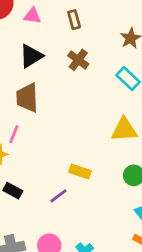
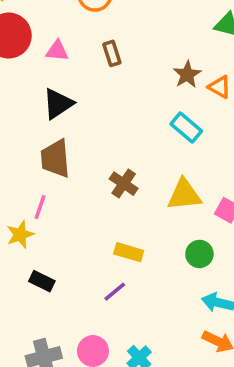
brown cross: (78, 60) -> (124, 184), moved
purple line: (59, 196) -> (115, 292), moved

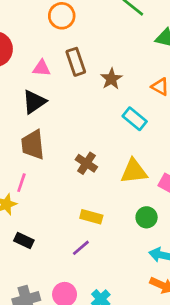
pink triangle: (57, 51) -> (42, 68), moved
brown rectangle: (112, 53) -> (76, 62), size x1.4
brown star: (187, 74) -> (111, 79), moved

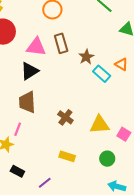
pink triangle: (42, 68) -> (36, 47), size x1.5
cyan rectangle: (135, 119) -> (102, 74), moved
purple line: (81, 248) -> (45, 183), moved

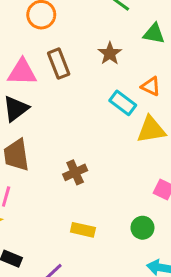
brown star: (86, 57) -> (110, 53), moved
brown cross: (65, 117) -> (75, 172), turned 35
yellow triangle: (100, 125) -> (151, 130), moved

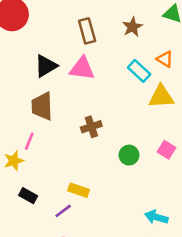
pink triangle: (22, 72) -> (82, 68), moved
green circle: (142, 228) -> (129, 155), moved
yellow rectangle: (83, 230) -> (79, 190), moved

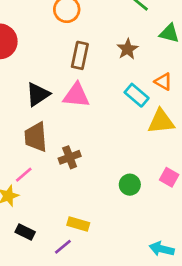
brown rectangle: (87, 31) -> (80, 55), turned 30
brown cross: (91, 127) -> (70, 157), moved
pink line: (29, 141) -> (24, 175), turned 30

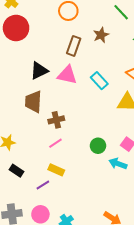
brown star: (128, 49) -> (101, 35), moved
cyan rectangle: (137, 95) -> (99, 81), moved
pink line: (24, 175) -> (55, 143), moved
cyan arrow: (162, 249) -> (118, 164), moved

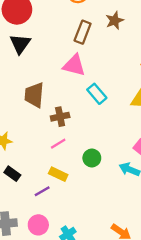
black triangle: (39, 71) -> (20, 44), moved, turned -30
cyan rectangle: (99, 81) -> (97, 94), moved
green circle: (98, 146) -> (92, 158), moved

